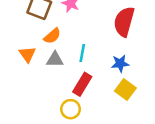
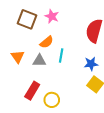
orange semicircle: (52, 36) -> (47, 42), moved
red rectangle: (82, 84) -> (32, 91), moved

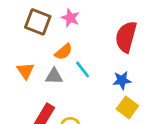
cyan line: (61, 56) -> (83, 69), turned -48

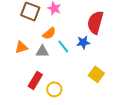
orange triangle: (26, 71) -> (21, 47), turned 48
blue star: (122, 80) -> (83, 42), moved

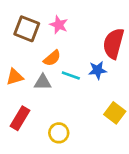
cyan line: (63, 46) -> (71, 76), turned -32
red rectangle: (35, 80) -> (20, 118), moved

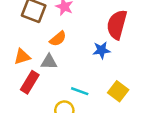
cyan line: (71, 76) -> (80, 91), moved
red rectangle: (20, 118) -> (30, 82), moved

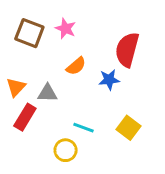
orange semicircle: (58, 39) -> (76, 66), moved
orange triangle: (22, 57) -> (16, 87), turned -30

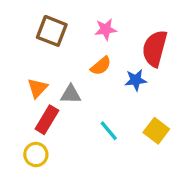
pink star: (66, 29) -> (106, 29), moved, turned -30
cyan line: (84, 128) -> (109, 131), turned 30
yellow circle: (66, 150) -> (36, 155), moved

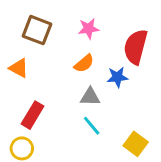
orange triangle: (37, 88) -> (19, 68), moved, turned -45
gray triangle: (71, 94) -> (90, 97), moved
yellow square: (156, 131) -> (136, 144), moved

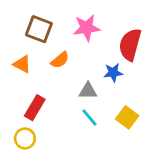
pink star: (89, 29) -> (87, 28), size x1.4
orange semicircle: (84, 63) -> (60, 60), moved
yellow square: (136, 144) -> (127, 117), moved

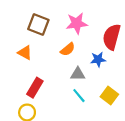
orange semicircle: (60, 60) -> (68, 49), moved

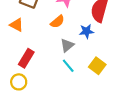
gray triangle: (78, 74) -> (67, 45), turned -40

